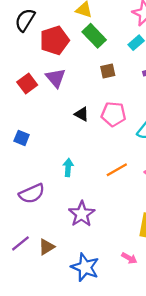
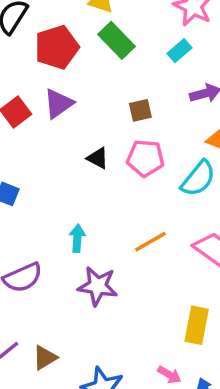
brown square: (108, 71) -> (140, 110), moved
purple triangle: (56, 78) -> (58, 104), turned 35
purple star: (82, 214) -> (98, 286), moved, turned -30

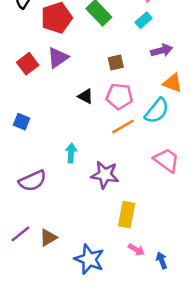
orange line: (151, 242) -> (123, 126), moved
purple star: (98, 286) -> (105, 175), moved
yellow rectangle: (197, 325) -> (127, 215), moved

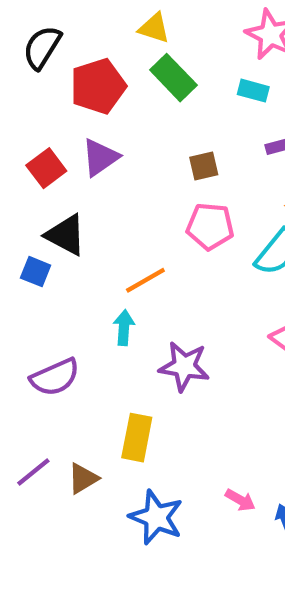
cyan rectangle: (144, 20) -> (253, 91), turned 56
black triangle: (86, 96) -> (66, 235), moved, size x1.5
orange line: (123, 126) -> (145, 280), moved
yellow rectangle: (127, 215) -> (137, 438), moved

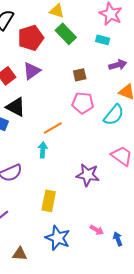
purple star: (184, 366) -> (88, 175), moved
brown triangle: (83, 478) -> (20, 254), moved, turned 35

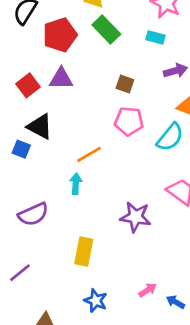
purple triangle: (32, 71) -> (61, 79), turned 36
brown square: (80, 75) -> (125, 84), turned 32
pink arrow: (97, 230) -> (148, 290), turned -64
blue star: (58, 238) -> (96, 301), size x0.7
blue arrow: (118, 239) -> (175, 302), turned -40

